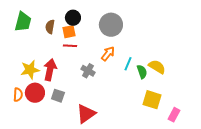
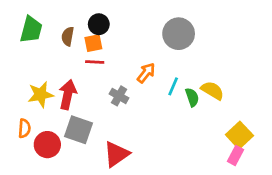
gray circle: (111, 25) -> (179, 34), moved
red circle: (35, 93) -> (47, 145), moved
gray square: (58, 96) -> (78, 130), size x1.5
yellow square: (152, 100) -> (239, 135), moved, turned 30

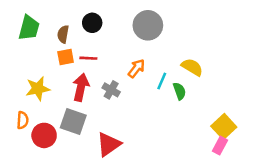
gray circle: (179, 34) -> (148, 25), moved
orange square: (93, 43) -> (66, 57), moved
yellow semicircle: (212, 90) -> (192, 67), moved
red arrow: (68, 95) -> (81, 87), moved

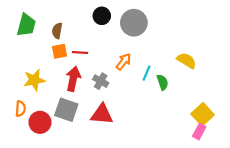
black circle: (92, 23) -> (102, 16), moved
yellow semicircle: (192, 67) -> (187, 60), moved
red triangle: (109, 144) -> (102, 114), moved, turned 40

